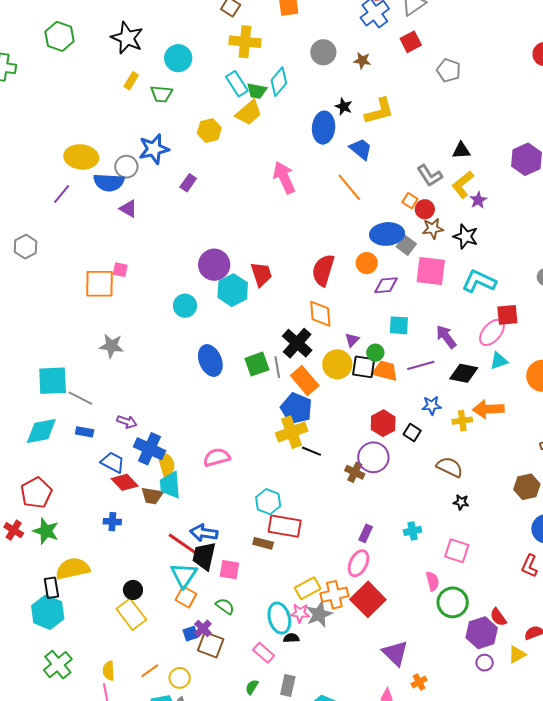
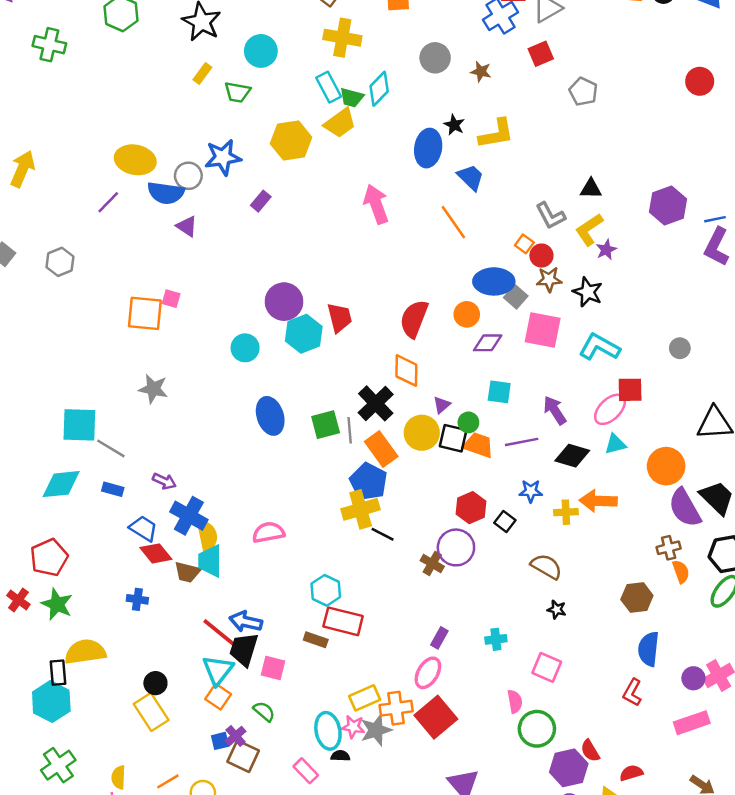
yellow hexagon: (209, 131) -> (291, 141), size x1.4

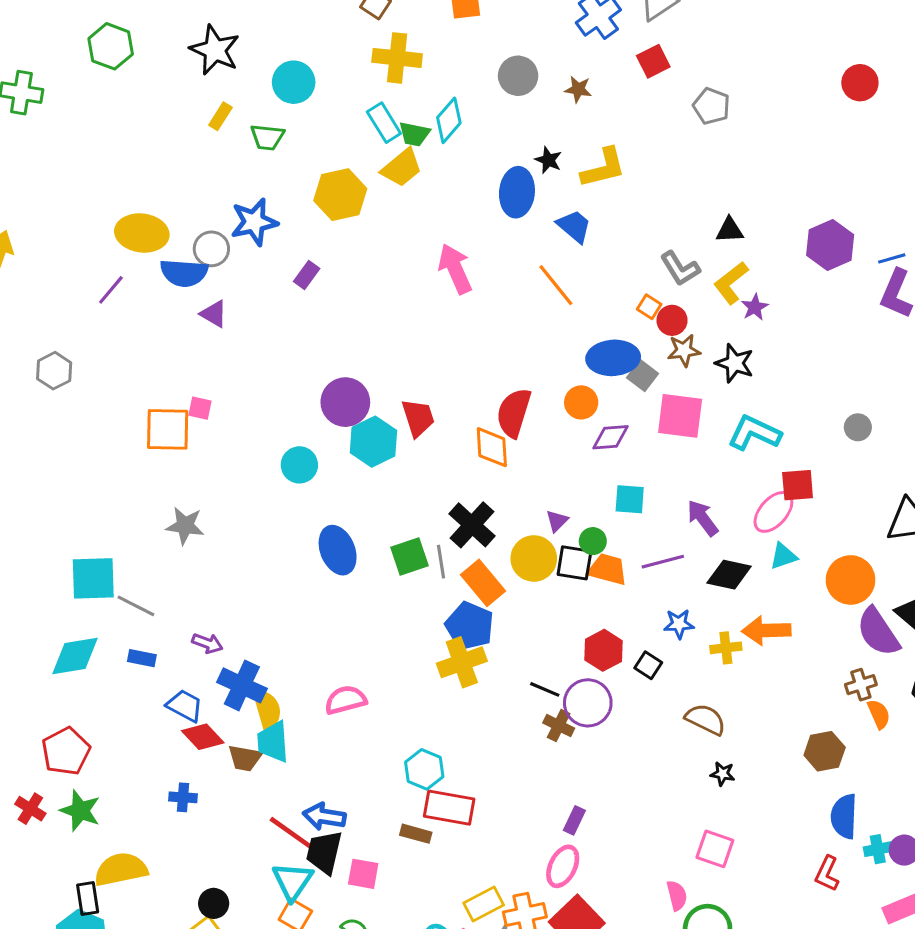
orange diamond: (406, 371) -> (492, 447), moved
black line: (383, 534) -> (545, 689), moved
cyan cross: (496, 639) -> (878, 849), moved

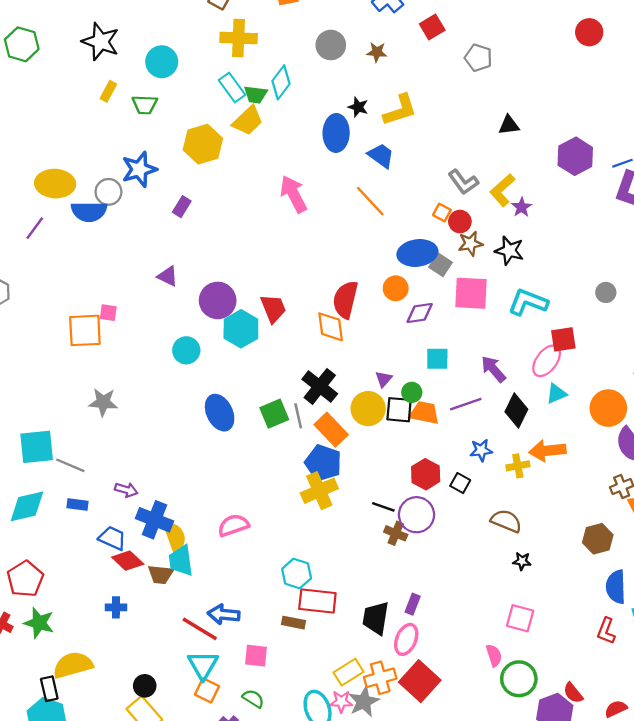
black triangle: (730, 230) -> (509, 125), moved
purple triangle: (214, 314) -> (168, 276), moved
black diamond: (729, 575) -> (516, 410), turned -72
black trapezoid: (324, 852) -> (376, 618), moved

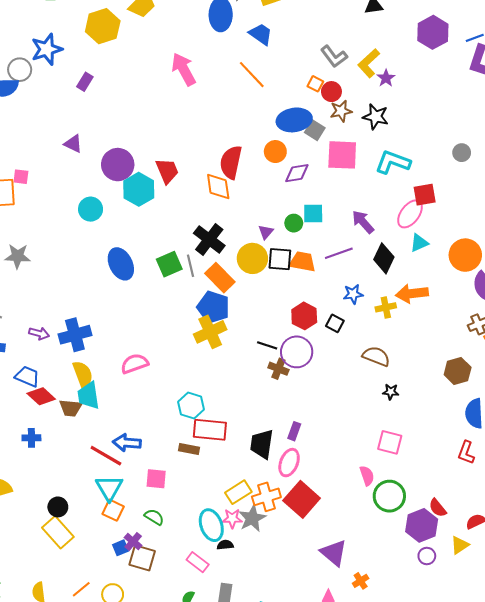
green circle: (412, 392) -> (294, 223), moved
blue cross: (154, 520) -> (75, 335), moved, turned -36

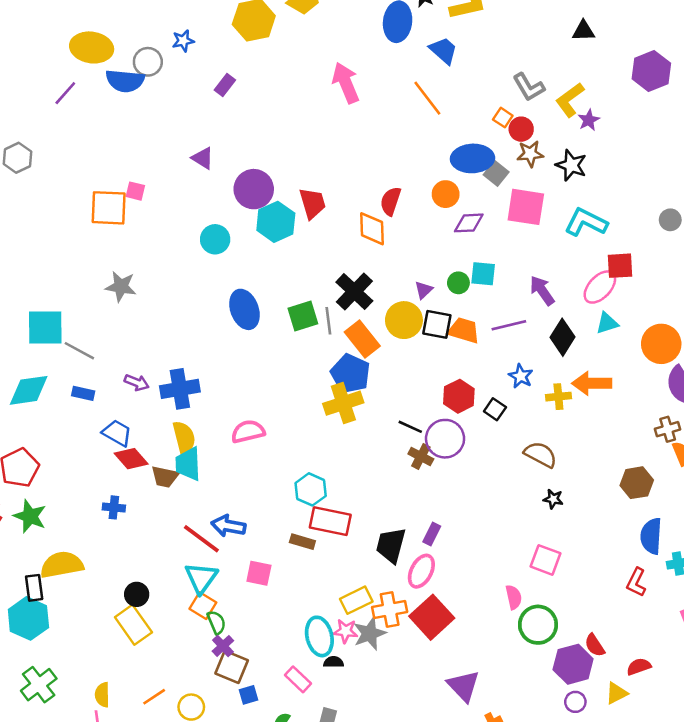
blue star: (47, 49) -> (183, 41), size x0.6
red semicircle: (231, 162) -> (391, 201), size x0.7
blue star: (353, 294) -> (521, 376), turned 30
green semicircle: (154, 517) -> (216, 622), moved, turned 30
blue square: (120, 548) -> (248, 695), moved

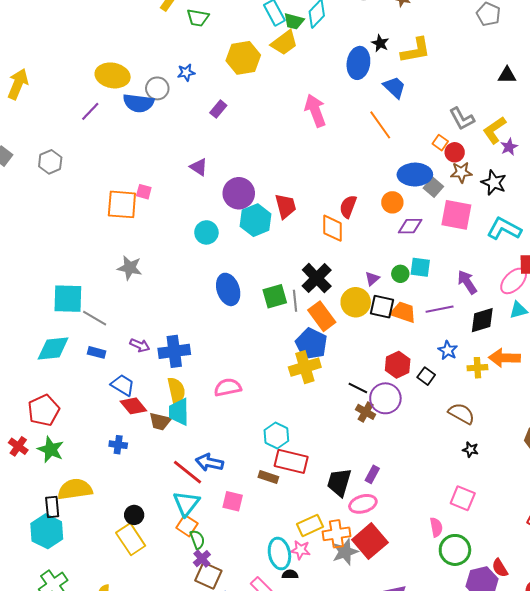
black diamond: (563, 337) -> (482, 320), turned 40
pink ellipse: (421, 571) -> (363, 504), turned 44
gray star: (370, 633) -> (345, 552), moved

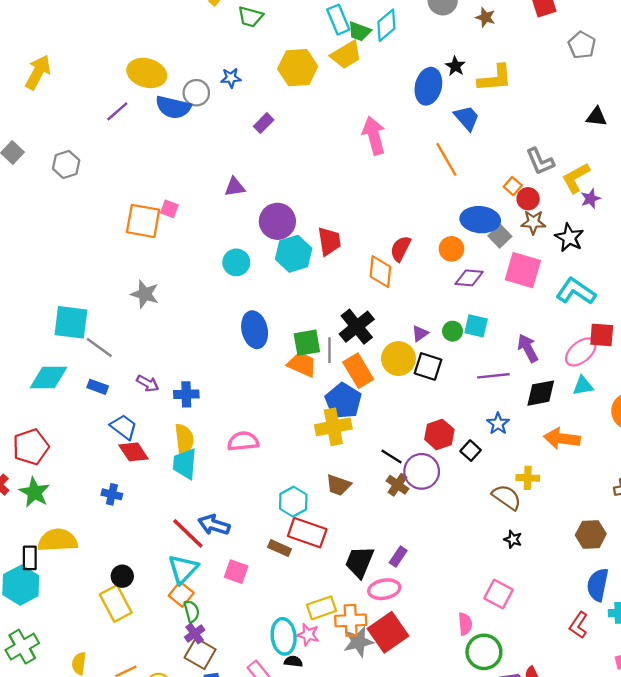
purple triangle: (199, 167) -> (235, 187), turned -48
orange trapezoid: (403, 312) -> (302, 364), moved
blue cross: (174, 351) -> (186, 394), size x0.7
yellow cross: (477, 368) -> (528, 478), moved
brown trapezoid: (160, 421) -> (338, 485), moved

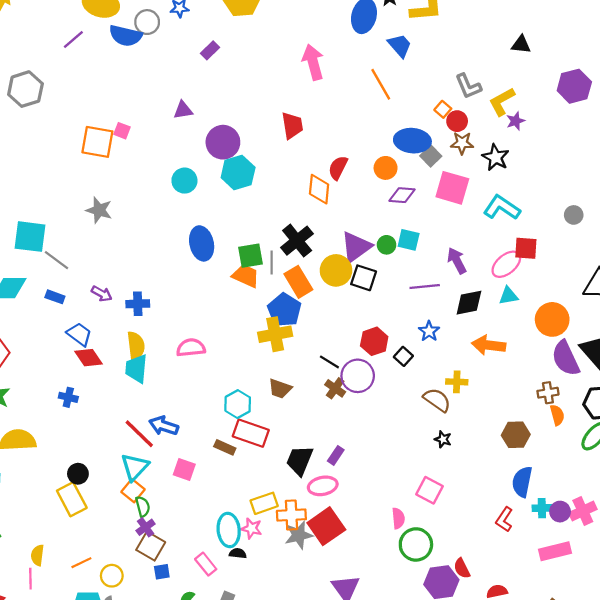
gray hexagon: (66, 164) -> (25, 89), size x1.4
red trapezoid: (329, 241) -> (292, 126), moved
purple triangle: (420, 333) -> (356, 247), size x2.0

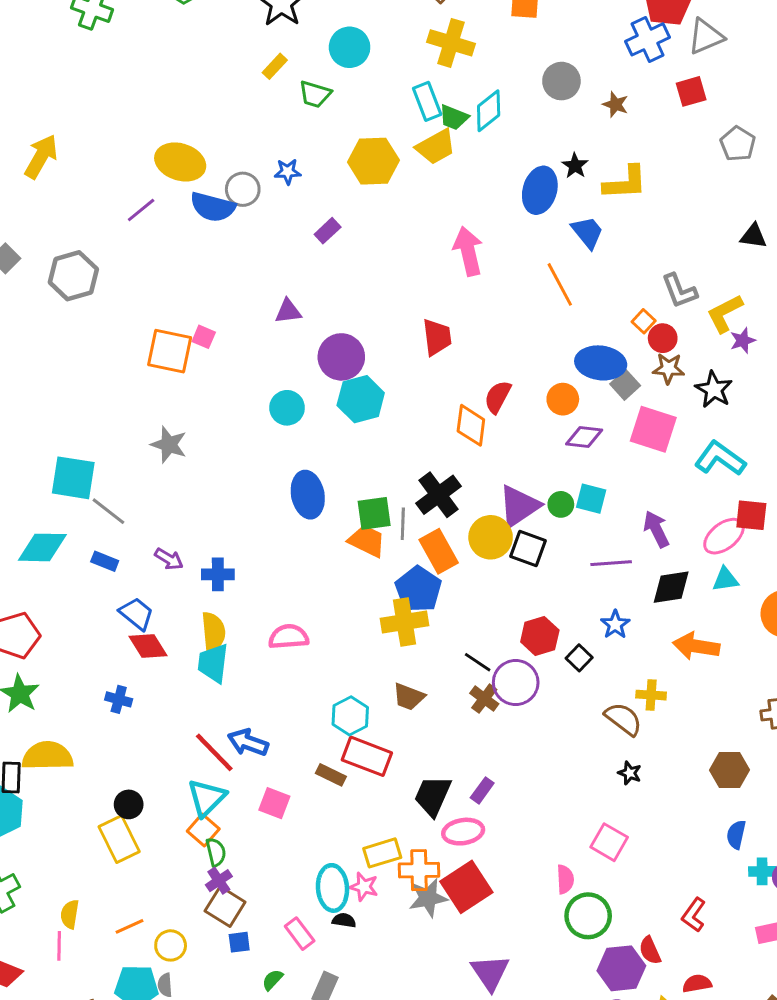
blue semicircle: (522, 482) -> (736, 835), size x0.7
red L-shape: (504, 519) -> (694, 915), moved

